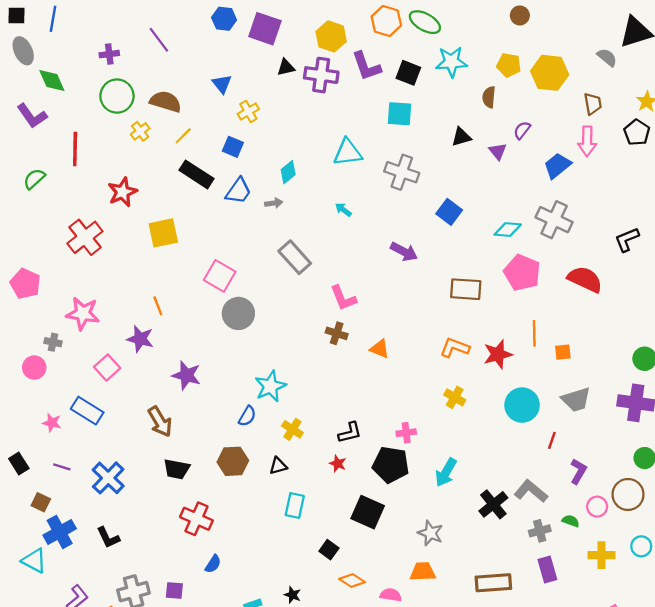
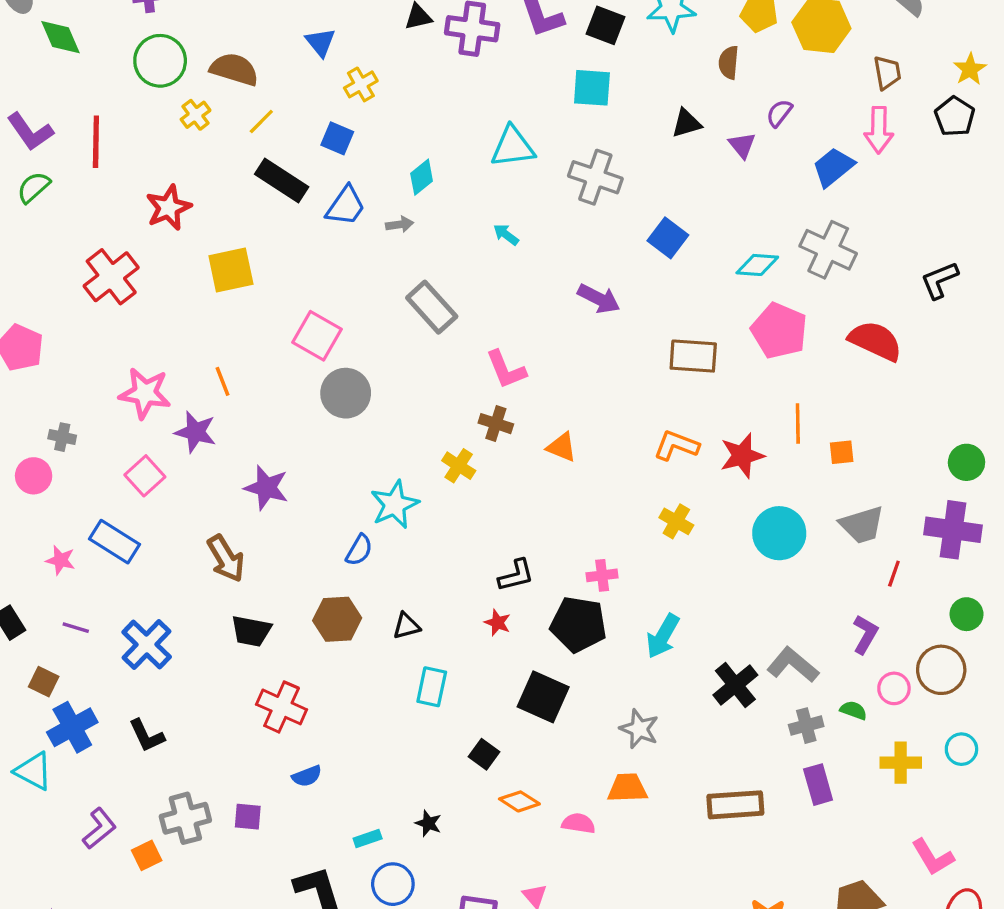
purple L-shape: (32, 116) -> (30, 132), moved
pink star: (83, 313) -> (145, 393), moved
yellow cross: (292, 429) -> (459, 466), moved
red line: (552, 440) -> (894, 574), moved
blue semicircle: (213, 564) -> (307, 776), turned 36

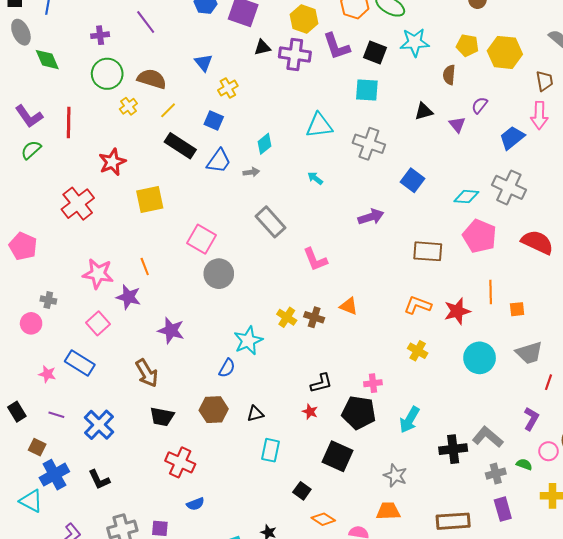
purple arrow: (599, 299) -> (371, 217), turned -45
brown cross: (496, 424) -> (314, 317), moved
black cross: (735, 685) -> (453, 449), turned 32

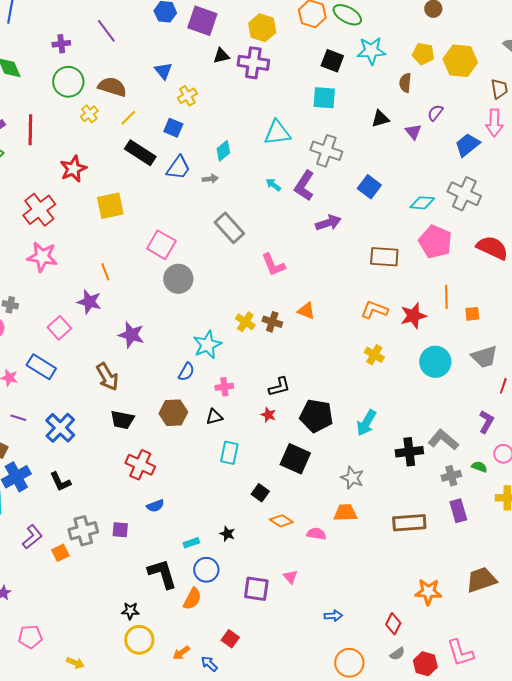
purple L-shape: (336, 46) -> (304, 186), moved, turned 52
pink star: (98, 274) -> (42, 257), moved
pink cross: (373, 383) -> (224, 387), moved

